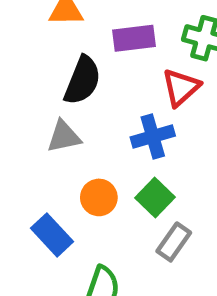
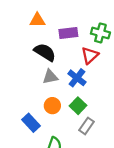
black semicircle: (82, 80) -> (45, 52), turned -80
gray triangle: (64, 137) -> (50, 77), moved
blue cross: (153, 137) -> (77, 78), turned -36

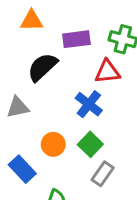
black semicircle: (45, 52) -> (42, 67), turned -75
red triangle: (90, 55) -> (107, 72), turned 36
gray triangle: (50, 77) -> (18, 107), moved

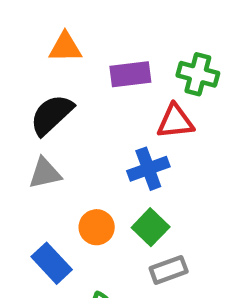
black semicircle: (42, 67) -> (52, 115), moved
blue cross: (89, 104) -> (148, 169), turned 32
gray rectangle: (103, 174) -> (169, 270), turned 35

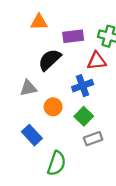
black semicircle: (52, 115) -> (50, 60), moved
orange circle: (97, 227) -> (53, 107), moved

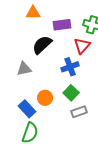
red triangle: (97, 61) -> (82, 46), turned -42
orange circle: (53, 107) -> (45, 98), moved
green semicircle: (57, 163) -> (30, 133), moved

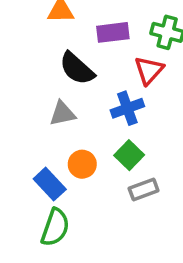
black semicircle: (42, 45) -> (77, 68), turned -95
gray triangle: (24, 69) -> (62, 114), moved

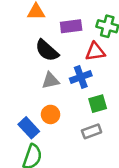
red triangle: (149, 70) -> (95, 52), turned 40
gray triangle: (62, 114) -> (51, 81), moved
green square: (129, 155) -> (98, 104), moved, turned 30

